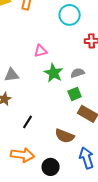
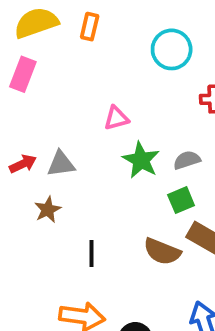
black line: (28, 122) -> (92, 253), turned -32
brown semicircle: (65, 136) -> (162, 252), moved

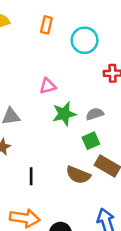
orange rectangle: (90, 27) -> (46, 25), moved
green star: (141, 160) -> (64, 114), turned 30

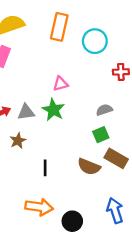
orange rectangle: (46, 25) -> (59, 27), size x1.6
green star: (64, 114) -> (53, 110), moved, turned -30

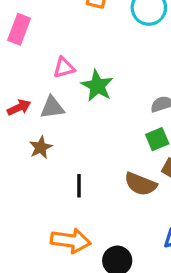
pink triangle: (60, 84) -> (64, 68), moved
green star: (53, 110) -> (97, 86), moved

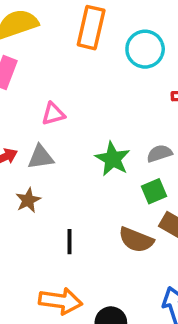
green star: (97, 86) -> (113, 159), moved

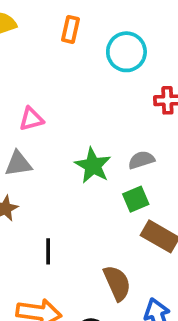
orange rectangle: (91, 28) -> (70, 29), size x0.6
brown semicircle: (136, 240) -> (117, 283), moved, turned -136

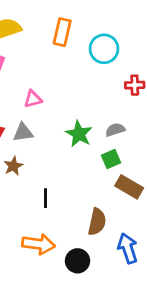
orange rectangle: (70, 29) -> (62, 32), size x1.4
brown semicircle: (117, 283) -> (97, 222), turned 36

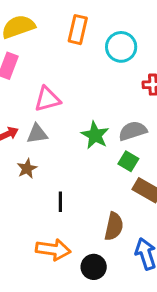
pink triangle: (33, 99) -> (47, 99), size x1.4
gray semicircle: (115, 130) -> (133, 131), size x1.4
green square: (111, 159) -> (128, 161), turned -36

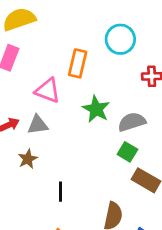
orange rectangle: (78, 30) -> (78, 63), moved
pink triangle: (47, 99) -> (48, 91), turned 36
green star: (95, 135) -> (96, 109), moved

